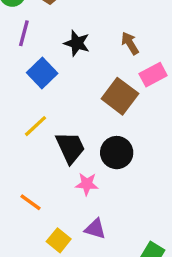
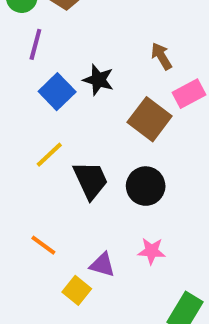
black star: (77, 43) -> (98, 80), moved
pink star: (87, 184) -> (152, 251), moved
purple triangle: (95, 229) -> (102, 265), moved

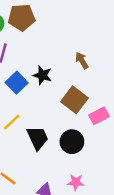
pink rectangle: (189, 94) -> (99, 116), moved

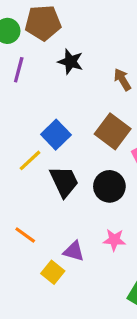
black star: (42, 75) -> (71, 62), moved
blue square: (17, 83) -> (56, 135), moved

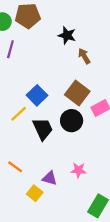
black star: (71, 62) -> (67, 35), moved
black circle: (109, 186) -> (72, 121), moved

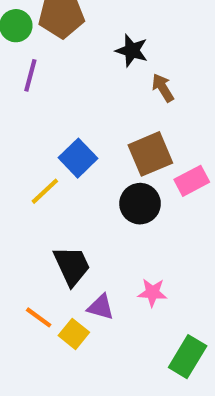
brown square: (77, 93) -> (150, 154), turned 30
black trapezoid: (43, 129) -> (72, 266), moved
orange line: (15, 167) -> (39, 317), moved

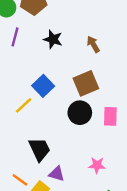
black star: (132, 51) -> (53, 39), moved
pink rectangle: (192, 181) -> (110, 116), moved, turned -60
pink star: (152, 293) -> (97, 165), moved

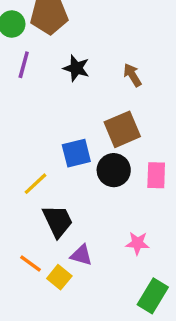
blue square: (43, 86) -> (76, 153), moved, turned 30
yellow line: (24, 105) -> (36, 184), moved

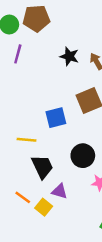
black star: (76, 68) -> (69, 56), moved
black circle: (114, 170) -> (83, 156), moved
yellow line: (36, 184) -> (26, 140), turned 48

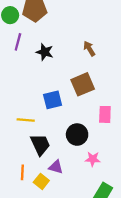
black star: (69, 56) -> (45, 52), moved
orange line: (23, 197) -> (22, 172), turned 56

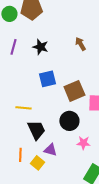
purple line: (18, 42) -> (13, 47), moved
brown square: (83, 84) -> (74, 91), moved
blue square: (53, 100) -> (47, 79), moved

